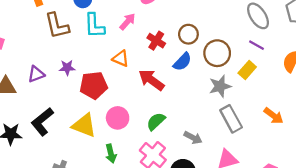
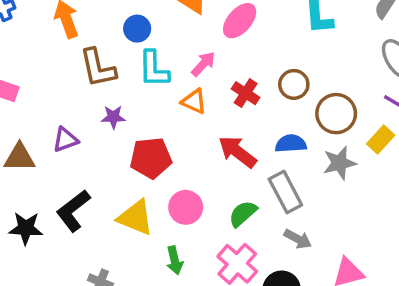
orange triangle: (121, 58) -> (194, 101), moved
blue semicircle: (182, 62) -> (291, 144), moved, turned -138
purple star: (67, 68) -> (113, 117), moved
gray rectangle: (231, 119) -> (285, 192), moved

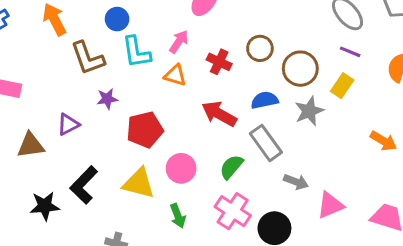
gray arrow: (298, 239) -> (296, 182), moved

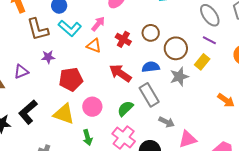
cyan L-shape: (136, 52) -> (70, 28), turned -45

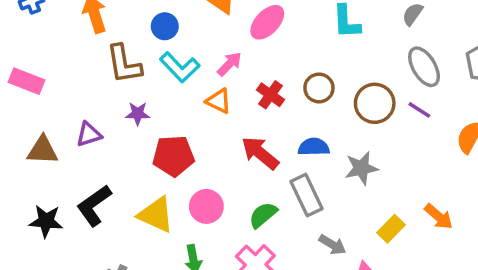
brown circle: (176, 48) -> (375, 103), moved
yellow rectangle: (202, 62) -> (391, 229), moved

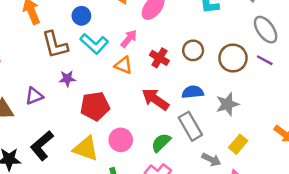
yellow rectangle: (391, 229) -> (238, 144), moved

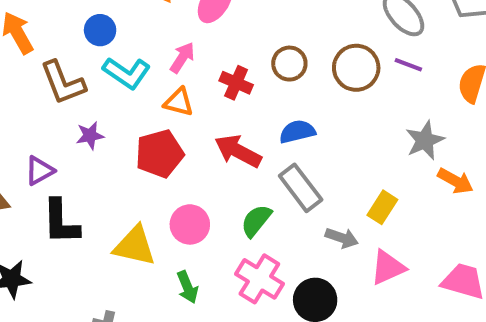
gray star: (227, 104) -> (425, 140), moved
red pentagon: (95, 106) -> (160, 154), moved
black L-shape: (42, 146) -> (61, 222), moved, turned -44

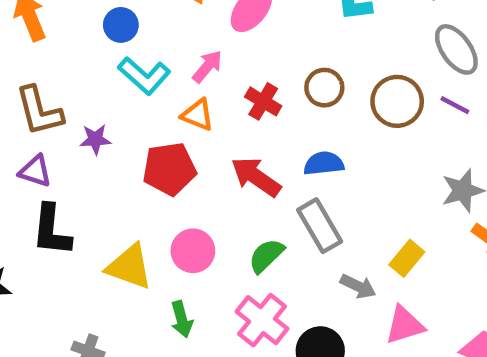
brown L-shape: (63, 83) -> (39, 111), moved
purple triangle: (40, 171) -> (35, 171), turned 40

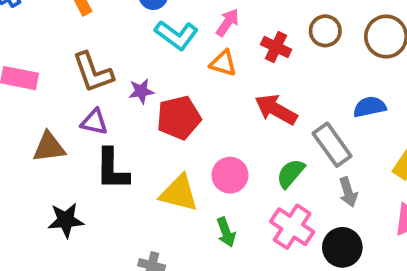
blue semicircle: (324, 163) -> (370, 107), moved
red pentagon: (169, 169) -> (179, 118), moved
gray arrow: (358, 286) -> (348, 192), moved, turned 52

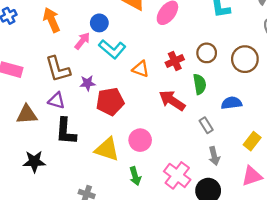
pink arrow: (228, 23) -> (82, 41), moved
red cross: (276, 47) -> (175, 61), turned 36
gray rectangle: (332, 145) -> (206, 125), size x0.6
green semicircle: (291, 173) -> (200, 84), moved, turned 126

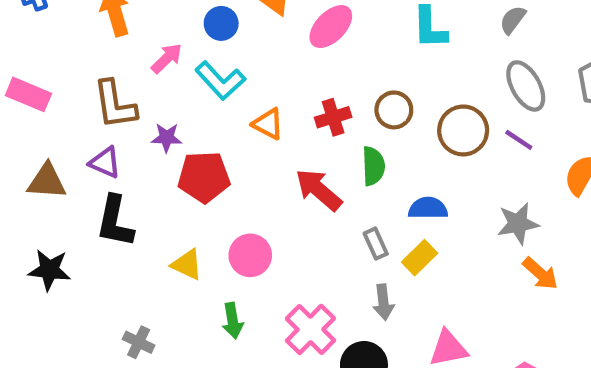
blue circle: (99, 23) -> (221, 23), moved
yellow rectangle: (252, 141) -> (420, 258), moved
yellow triangle: (107, 149) -> (187, 265), size x0.7

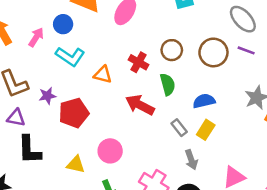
pink arrow: (167, 58) -> (36, 37), moved
red cross: (333, 117) -> (139, 62), turned -30

